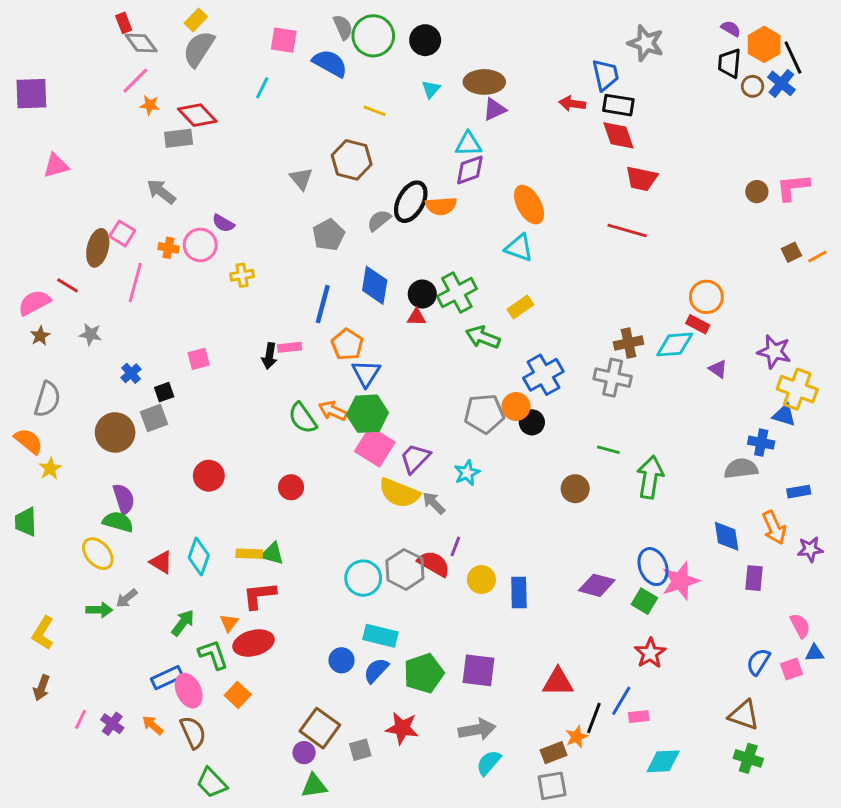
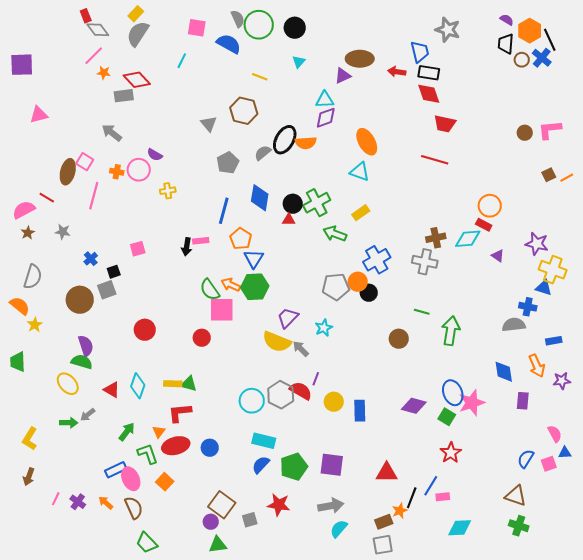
brown ellipse: (484, 82) -> (360, 59), moved
pink square: (375, 447) -> (222, 310), moved, turned -32
blue circle: (342, 660) -> (210, 448), moved

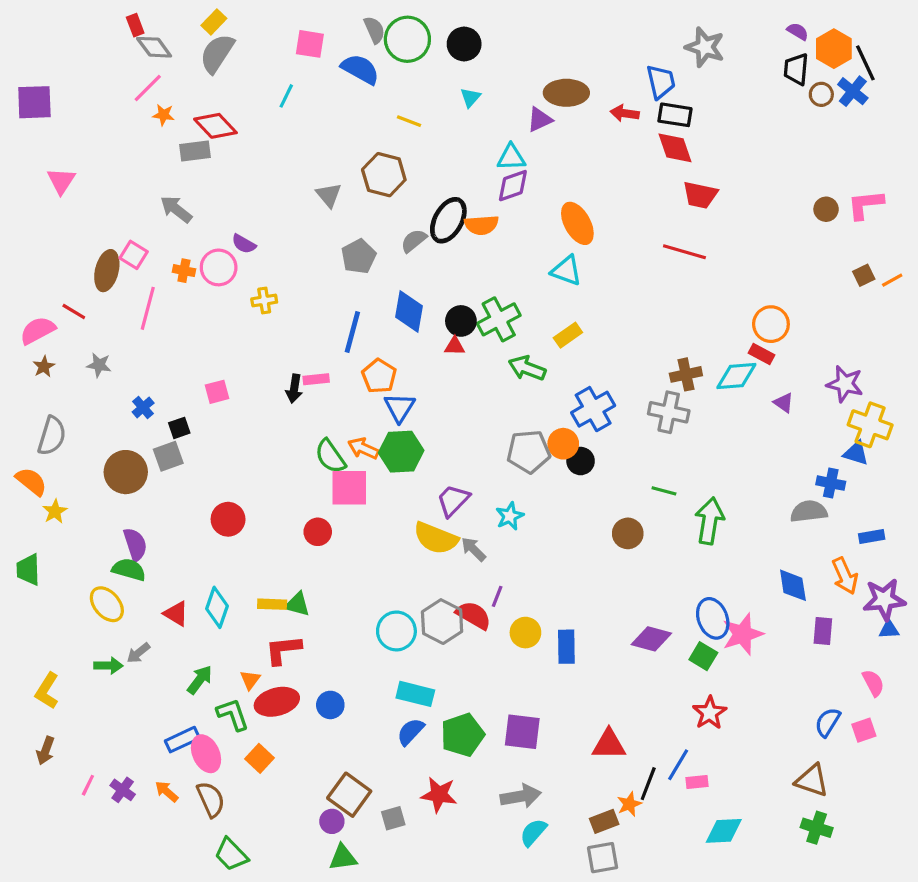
pink triangle: (39, 115) -> (61, 181), turned -42
purple star: (562, 381) -> (884, 600), size x1.5
blue triangle: (565, 453) -> (889, 629), moved

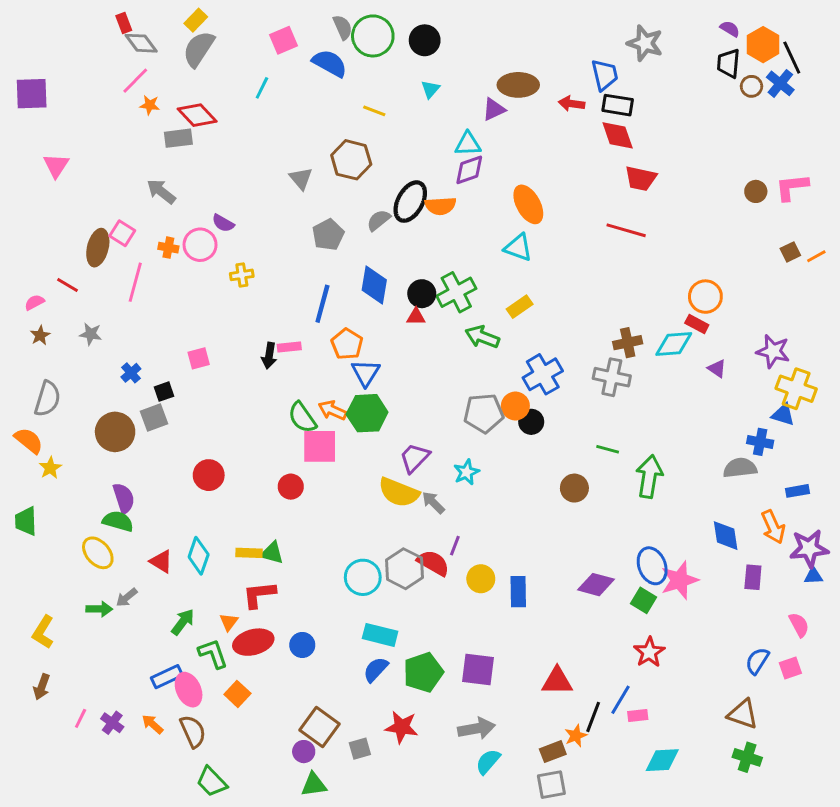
pink square: (310, 44) -> (284, 40), turned -32
pink semicircle: (38, 330) -> (34, 302), size x0.6

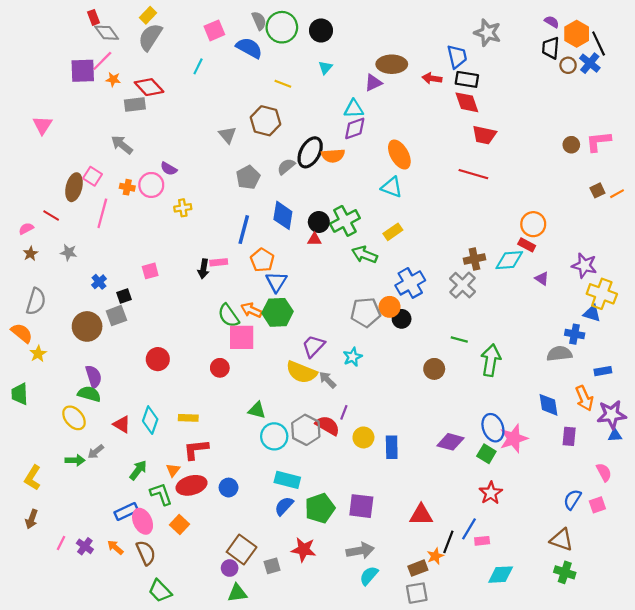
purple square: (32, 94) -> (83, 71), moved
gray cross: (612, 377) -> (462, 285), turned 32
green triangle: (272, 553) -> (257, 410), moved

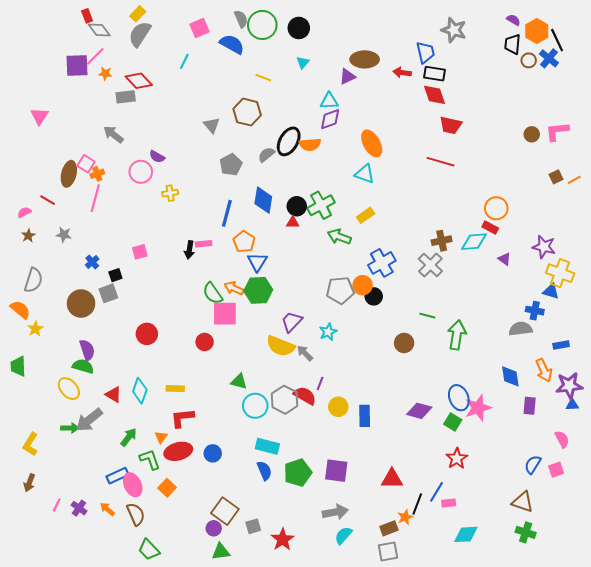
orange cross: (127, 187) -> (97, 174), moved, turned -32
gray arrow: (96, 452) -> (89, 420), size x1.8
blue semicircle: (284, 506) -> (264, 471), turned 114
red star: (304, 550) -> (283, 539), moved, turned 30

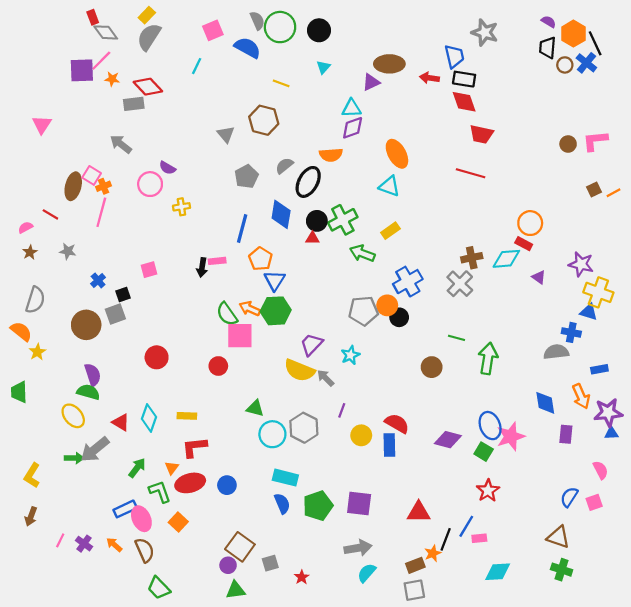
black ellipse: (289, 141) -> (308, 182), moved
red semicircle: (305, 396) -> (397, 423), moved
red star: (283, 539) -> (302, 577), size x0.6

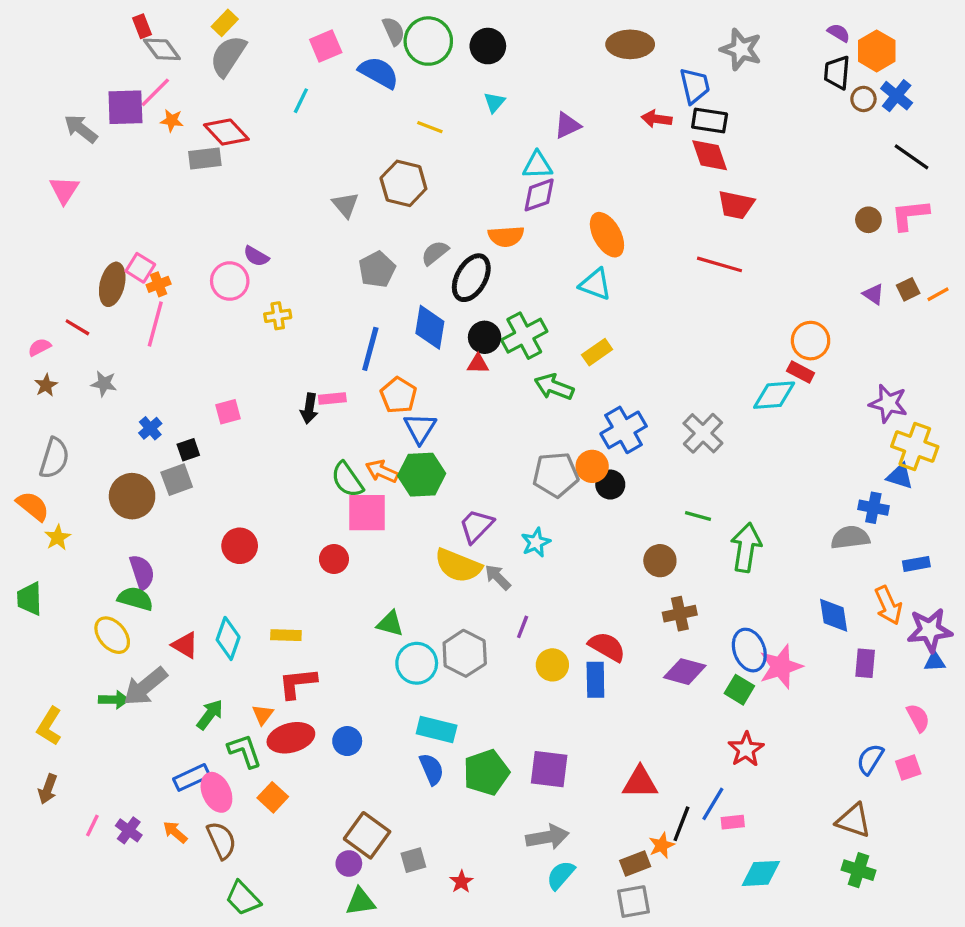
black line: (595, 43) -> (911, 157), moved, turned -30
brown ellipse: (389, 64) -> (630, 44), moved
gray arrow: (121, 144) -> (81, 129), moved
brown cross: (472, 258) -> (680, 614), moved
purple triangle: (539, 277) -> (873, 294), moved

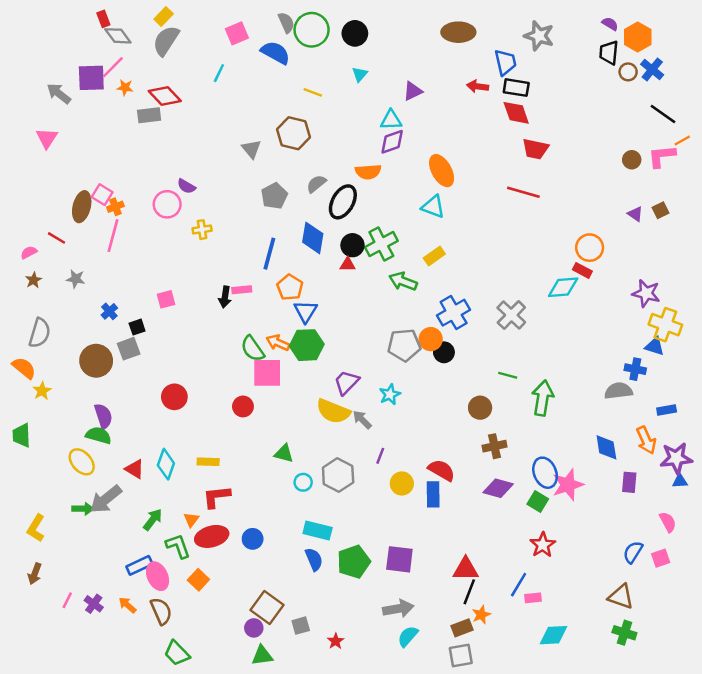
orange line: (938, 294) -> (682, 140), moved
cyan circle: (417, 663) -> (303, 482), size x0.6
black line: (681, 824) -> (469, 592), moved

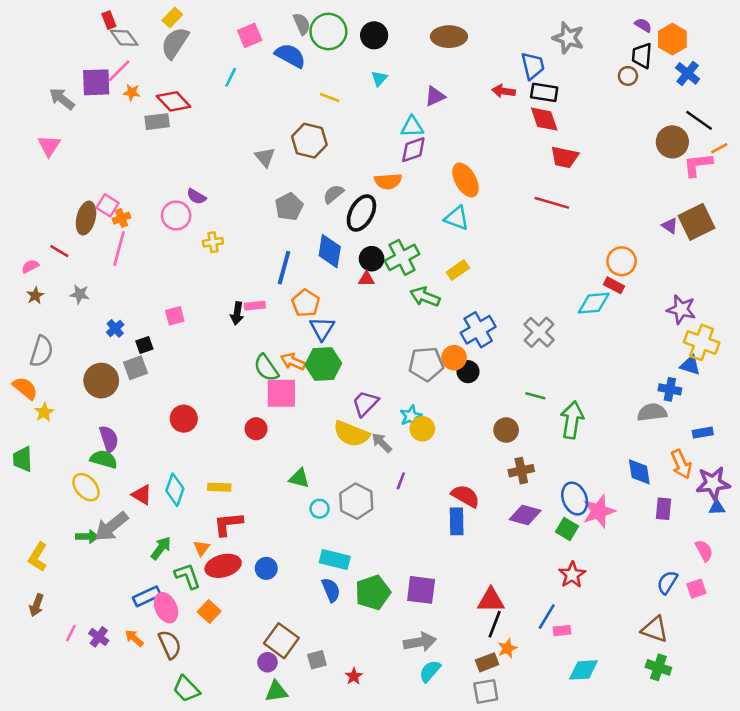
brown ellipse: (458, 32) -> (449, 37), moved
brown circle: (628, 72) -> (628, 76), moved
brown circle: (632, 160) -> (672, 142), moved, size x1.6
brown square: (661, 210) -> (696, 222), size x2.0
yellow circle: (402, 483) -> (422, 429), moved

